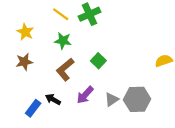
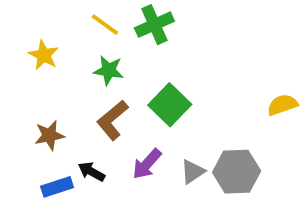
green square: (98, 61) -> (170, 105), size x1.5
brown star: (24, 62) -> (49, 135), moved
blue rectangle: (33, 108) -> (57, 187), turned 35

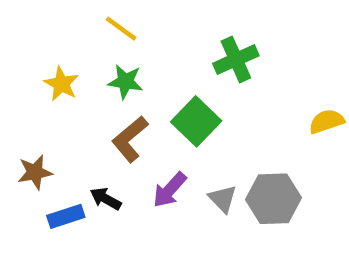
green cross: (154, 25) -> (236, 60), moved
yellow star: (44, 55) -> (61, 84), moved
brown star: (49, 135) -> (35, 172), moved
gray triangle: (193, 172) -> (223, 199), turned -40

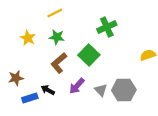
yellow line: (121, 29) -> (55, 13), turned -63

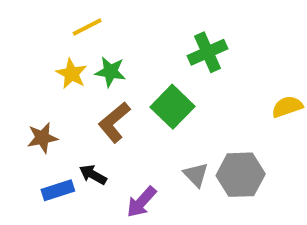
yellow line: (55, 13) -> (87, 27), moved
yellow star: (28, 38) -> (72, 74), moved
brown star: (16, 78) -> (42, 138), moved
purple arrow: (77, 86) -> (141, 202), moved

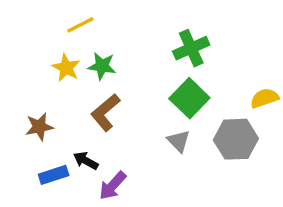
green square: (173, 107) -> (189, 98), moved
gray triangle: (196, 175) -> (179, 141), moved
gray hexagon: (241, 175) -> (236, 139), moved
purple arrow: (141, 202) -> (113, 186), moved

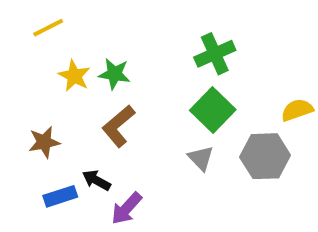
yellow line: (80, 25) -> (48, 28), moved

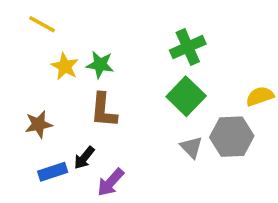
yellow line: (48, 28) -> (42, 24), turned 56
brown L-shape: (118, 126) -> (104, 110), turned -45
gray triangle: (201, 158) -> (191, 147), moved
black arrow: (96, 180) -> (84, 158), turned -80

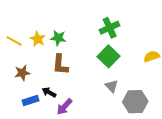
yellow line: (42, 24) -> (14, 41), moved
gray hexagon: (232, 137) -> (135, 102), moved
black arrow: (84, 158) -> (49, 92), turned 80

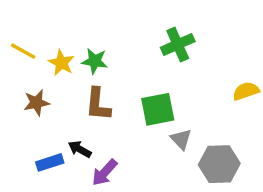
yellow line: (14, 41) -> (23, 51), moved
green square: (109, 56) -> (158, 109), moved, turned 35
brown star: (22, 73) -> (36, 103), moved

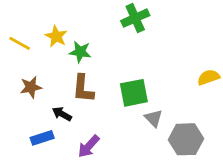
green cross: (178, 44) -> (135, 18), moved
yellow star: (61, 63) -> (56, 36), moved
black arrow: (80, 149) -> (62, 114), moved

